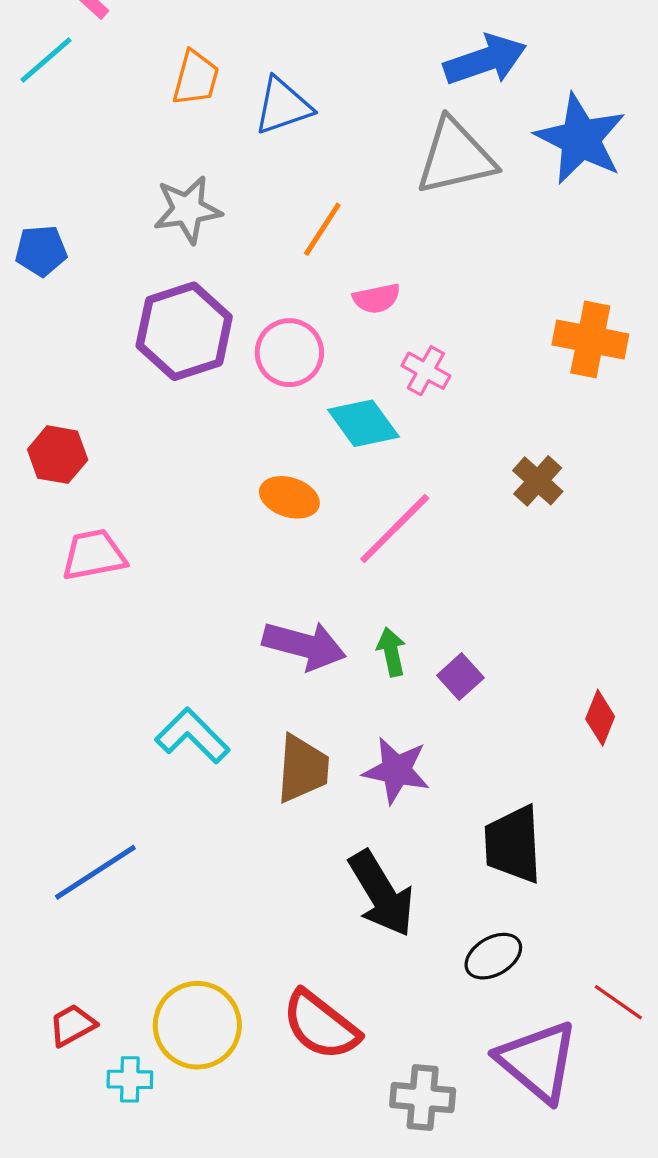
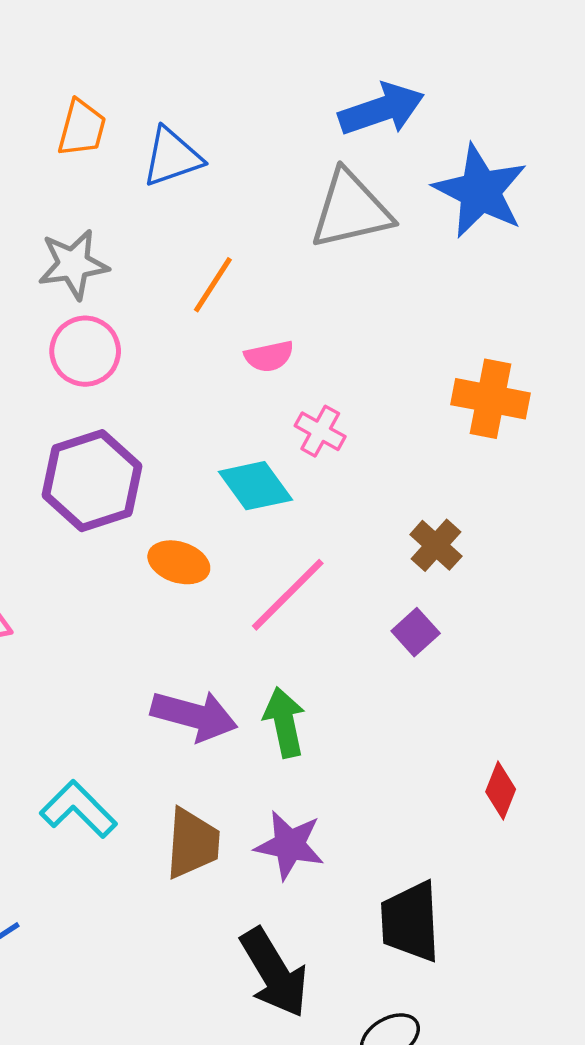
purple hexagon: (184, 331) -> (92, 481), moved
pink circle: (289, 353) -> (85, 351), moved
green arrow: (391, 652) -> (284, 722), size x1.4
purple square: (460, 677) -> (416, 632), moved

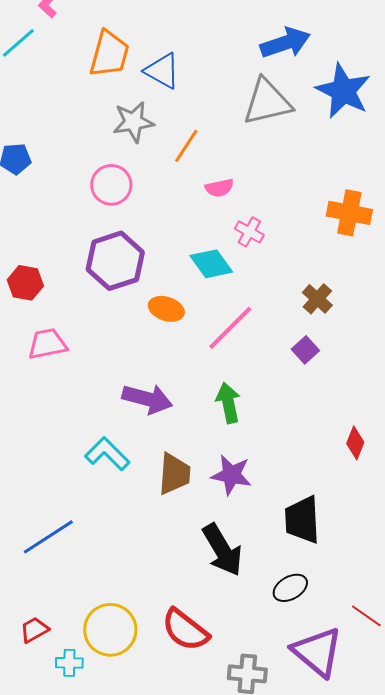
orange trapezoid: (82, 128) -> (109, 54), size x1.4
blue triangle: (172, 157) -> (162, 71), turned 48
gray star: (73, 264) -> (133, 122), moved
purple arrow: (194, 716) -> (147, 399), moved

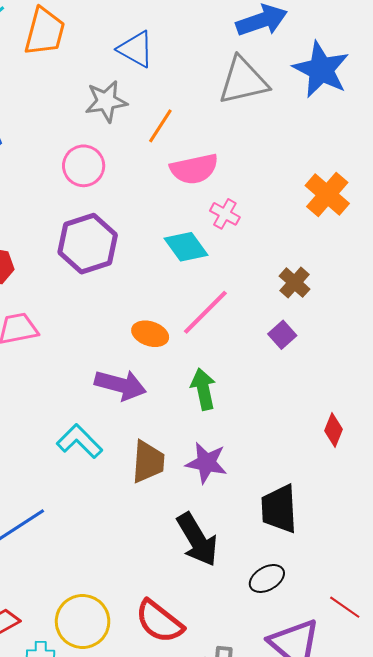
orange trapezoid: (109, 54) -> (45, 32), moved
pink semicircle: (219, 188) -> (194, 169), size x1.6
orange cross: (349, 213) -> (327, 194), turned 30
orange ellipse: (166, 309) -> (150, 334), moved

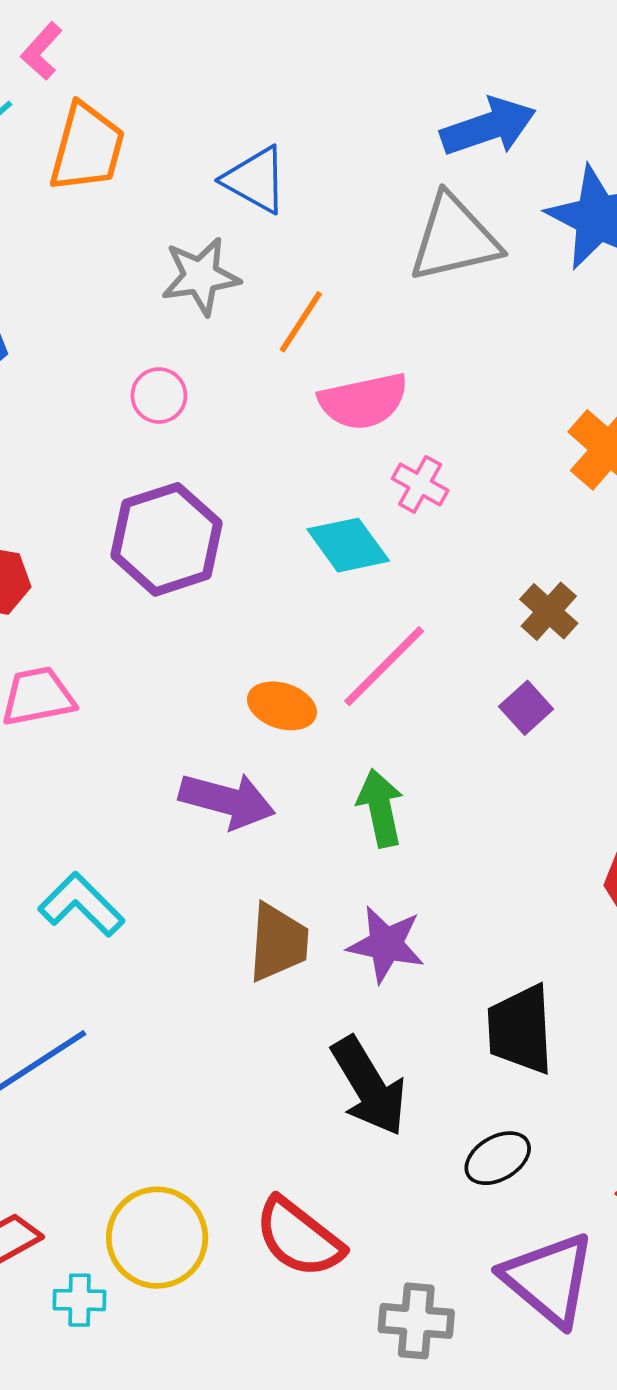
pink circle: (84, 166) -> (159, 396), size x0.7
cyan L-shape: (79, 441) -> (81, 905), moved

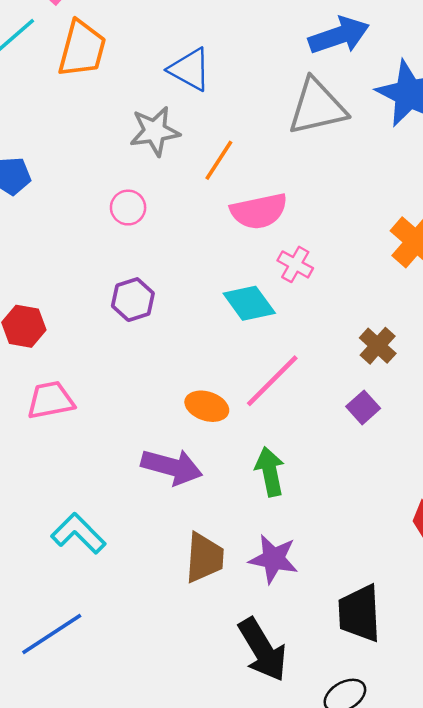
purple hexagon: (167, 539) -> (133, 300), size x0.6

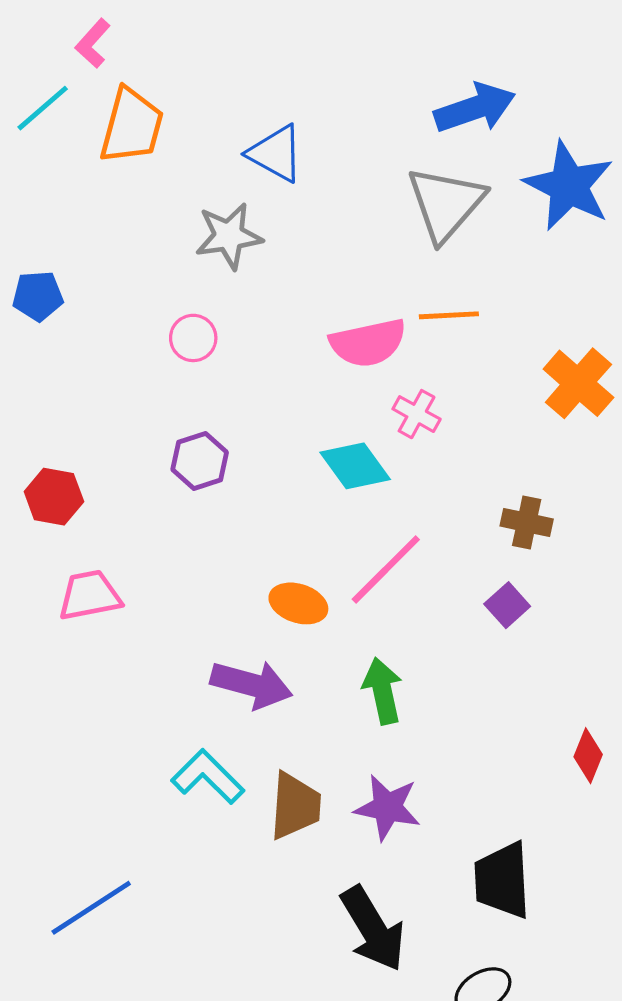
gray triangle: (317, 107) -> (446, 204), turned -36
orange line: (219, 160) -> (449, 315), moved, turned 54
brown cross: (378, 346) -> (527, 522), turned -30
cyan L-shape: (78, 533) -> (208, 777), moved

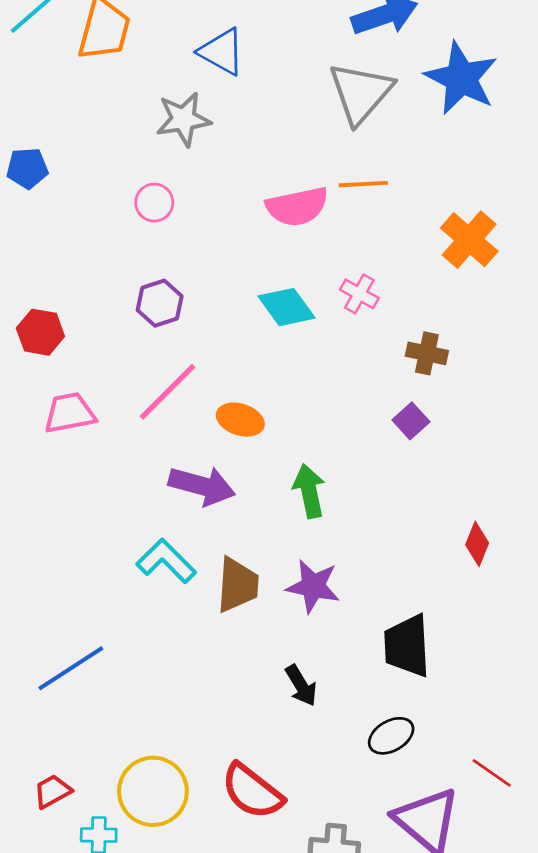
pink cross: (417, 414) -> (359, 294), moved
pink line: (386, 569) -> (168, 392), moved
black arrow: (373, 929) -> (301, 685), size x0.6

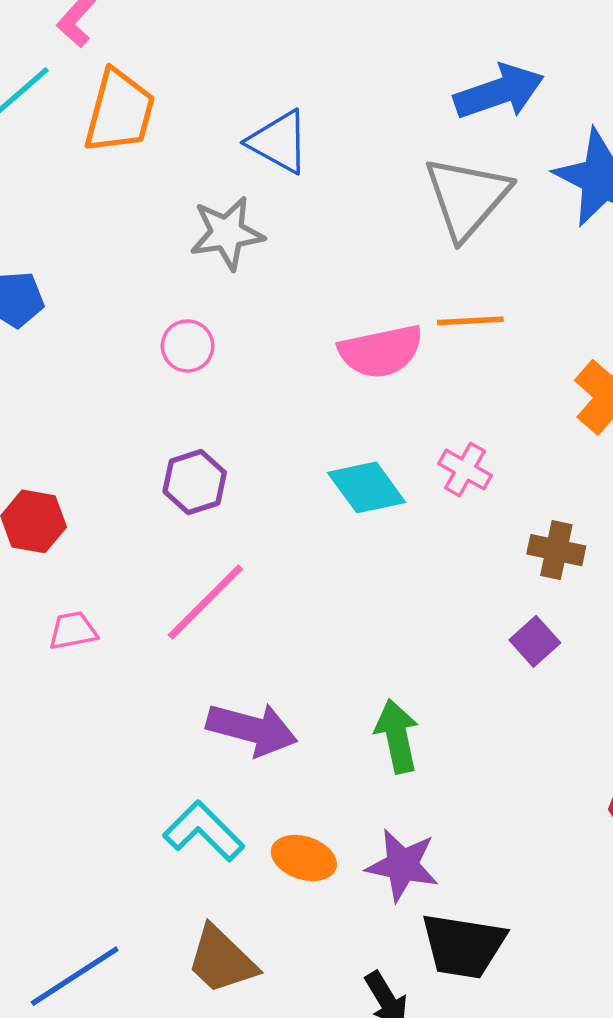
pink trapezoid: (70, 413) -> (73, 631), size x0.7
orange ellipse: (240, 420) -> (304, 858), moved
brown trapezoid: (238, 585) -> (222, 960), moved, turned 130
black trapezoid: (407, 646) -> (463, 946), moved, turned -78

